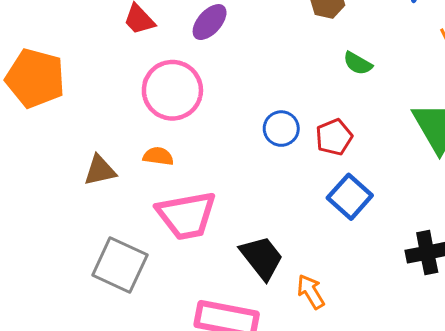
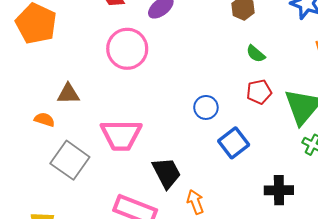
blue circle: (281, 129) -> (206, 107), moved
red pentagon: (334, 137) -> (259, 92), moved
orange semicircle: (158, 156) -> (44, 120), moved

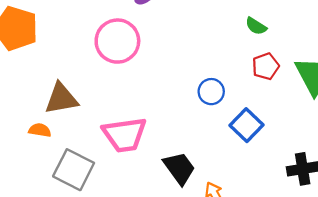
brown triangle: (68, 94) -> (61, 99), size x1.4

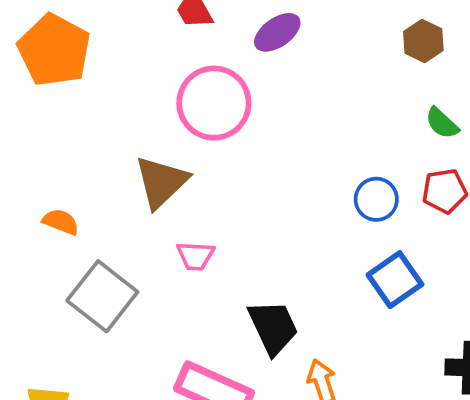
blue circle: (211, 92) -> (376, 199), moved
brown triangle: (61, 99) -> (161, 182), moved, turned -45
pink trapezoid: (124, 135) -> (195, 256), size x0.5

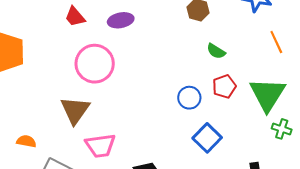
purple ellipse: (277, 32) -> (121, 20), turned 35
pink trapezoid: (195, 256) -> (100, 146), size x1.5

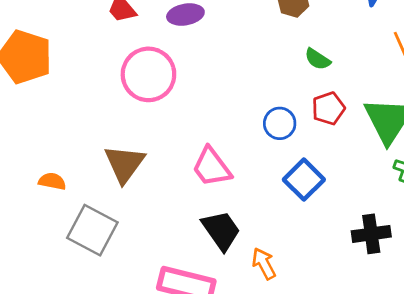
brown triangle: (75, 110) -> (124, 164), moved
pink trapezoid: (100, 146) -> (212, 167), moved, turned 60

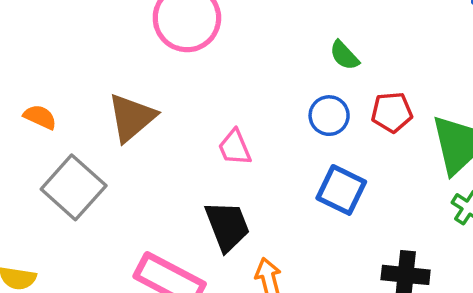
green semicircle: (318, 59) -> (344, 55), moved
pink trapezoid: (212, 167) -> (235, 147), size x0.7
blue square: (304, 180) -> (341, 190), turned -33

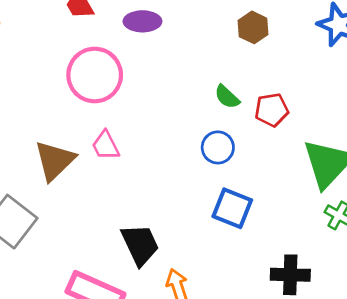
red pentagon: (392, 112) -> (272, 110), moved
pink trapezoid: (235, 147) -> (106, 145), moved

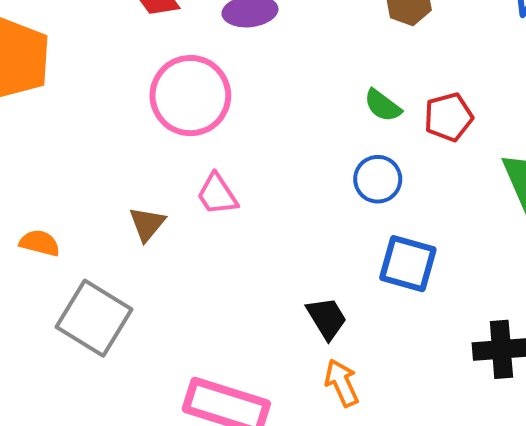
brown triangle: (55, 161) -> (147, 224), size x0.6
black trapezoid: (140, 245) -> (327, 318), moved, size x0.7

